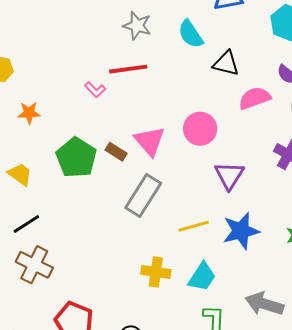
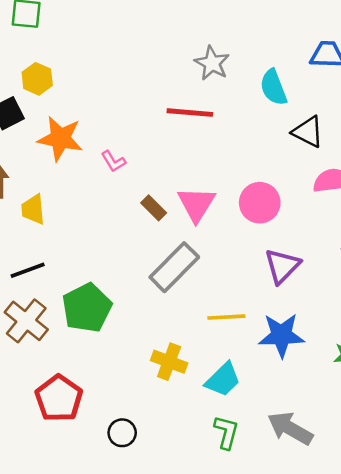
pink L-shape: (95, 90) -> (113, 161), moved
orange star: (29, 113) -> (60, 139), size x1.6
green pentagon: (76, 158) -> (87, 308), moved
yellow trapezoid: (20, 174) -> (33, 209), turned -144

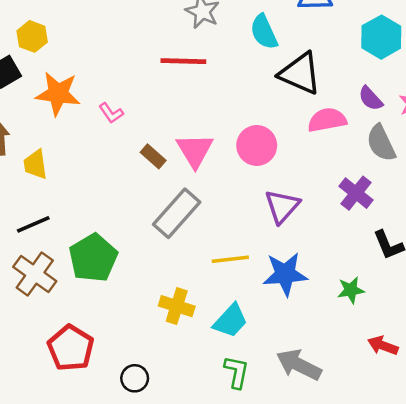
black triangle: (308, 132) -> (300, 73), size x1.4

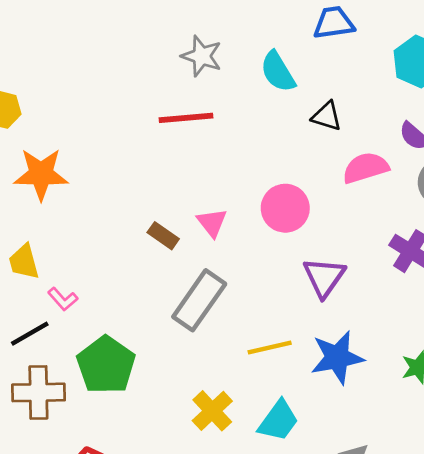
black triangle: (300, 73) -> (327, 116), size x0.6
pink L-shape: (111, 113) -> (63, 299), moved
pink triangle: (195, 150) -> (212, 223), size x0.7
brown cross: (35, 274) -> (38, 392), turned -30
yellow cross: (177, 306) -> (212, 411), turned 36

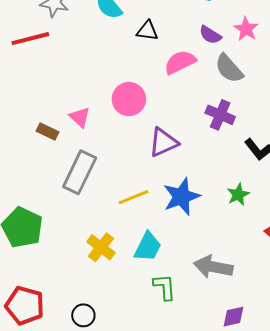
red line: (186, 118) -> (30, 39), moved
purple triangle: (324, 277) -> (163, 142), turned 40

